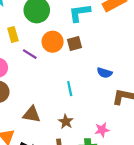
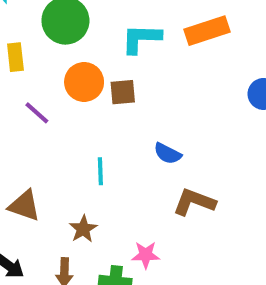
purple line: (30, 54) -> (37, 113), moved

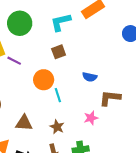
orange circle: (84, 82) -> (44, 80), moved
purple line: (37, 113) -> (14, 61), moved
pink star: (146, 255) -> (91, 118), moved

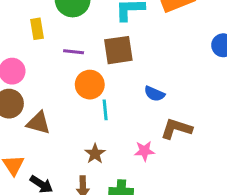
brown square: (59, 52) -> (118, 50), size x1.5
purple line: (14, 61) -> (74, 52), moved, turned -32
brown triangle: (24, 123) -> (38, 123), moved

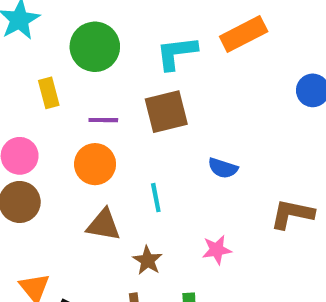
orange circle: (90, 85) -> (95, 164), moved
brown triangle: (38, 123) -> (104, 225), moved
brown L-shape: (176, 129) -> (292, 214), moved

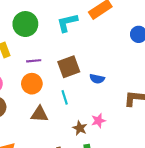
brown square: (166, 112) -> (69, 67), moved
brown star: (148, 260) -> (80, 128), moved

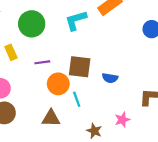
brown square: (69, 67) -> (80, 67), turned 30
orange circle: (32, 84) -> (58, 84), moved
pink star: (98, 121) -> (122, 120), moved

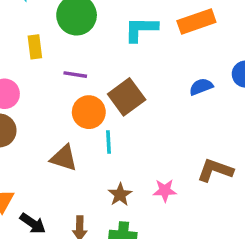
brown square: (80, 67) -> (127, 97), turned 30
blue semicircle: (110, 78) -> (201, 87), moved, turned 133

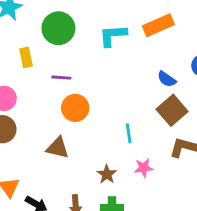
blue semicircle: (201, 87) -> (167, 79), turned -120
brown square: (127, 97) -> (172, 110), moved
cyan line: (109, 142) -> (129, 133), moved

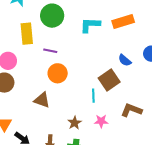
yellow rectangle: (26, 57) -> (27, 34), size x1.5
brown square: (172, 110) -> (109, 80), moved

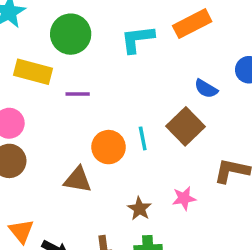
yellow rectangle: (27, 34) -> (33, 72), turned -60
orange circle: (58, 73) -> (109, 147), moved
cyan line: (93, 96) -> (143, 138), moved

